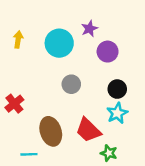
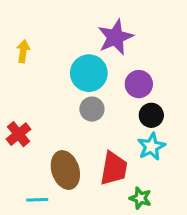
purple star: (89, 29) -> (115, 37), size x1.6
cyan circle: (59, 43) -> (89, 73), moved
purple circle: (108, 52) -> (139, 84), moved
red trapezoid: (88, 130) -> (114, 168), turned -124

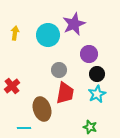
cyan circle: (89, 73) -> (48, 35), moved
red trapezoid: (114, 168) -> (65, 93), moved

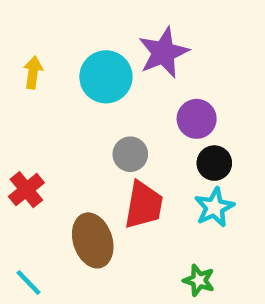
cyan line: (24, 128) -> (29, 282), moved, turned 48

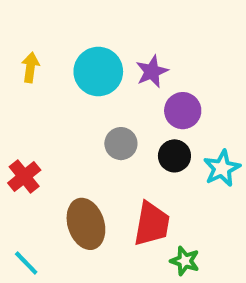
purple star: (163, 53) -> (152, 72), moved, size x0.7
black circle: (214, 163) -> (174, 156), moved
red trapezoid: (144, 205) -> (152, 224), moved
cyan star: (214, 207) -> (222, 168), moved

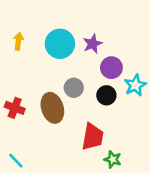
cyan star: (222, 168) -> (135, 85), moved
red cross: (24, 176) -> (15, 108), turned -30
brown ellipse: (86, 224) -> (52, 108), moved

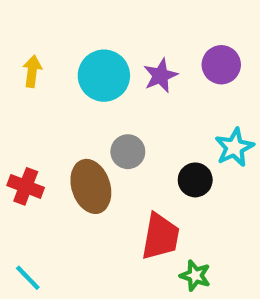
purple circle: (111, 68) -> (221, 65), moved
black circle: (106, 95) -> (195, 180), moved

